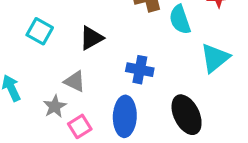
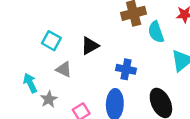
gray triangle: (75, 81) -> (64, 69), moved
gray star: (55, 106) -> (49, 99), moved

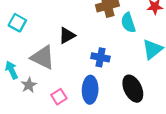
cyan square: (51, 41) -> (17, 23), moved
gray triangle: (64, 69) -> (43, 57), size x1.6

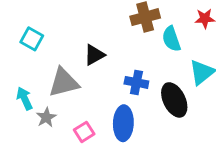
gray triangle: (43, 57) -> (64, 82), turned -40
black ellipse: (133, 89) -> (174, 100), moved

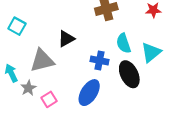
cyan semicircle: (171, 39) -> (124, 43), moved
blue ellipse: (123, 123) -> (89, 93), turned 30
pink square: (84, 132) -> (49, 99), moved

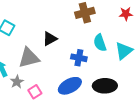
black ellipse: (129, 74) -> (105, 86), moved, turned -65
blue ellipse: (89, 93) -> (70, 86), turned 30

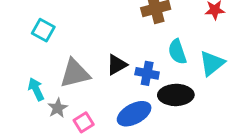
black triangle: (50, 39) -> (117, 65), moved
black ellipse: (105, 86) -> (176, 95), moved

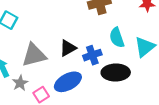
blue cross: (147, 73) -> (92, 55), turned -30
blue ellipse: (134, 114) -> (68, 82), moved

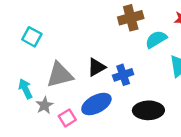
cyan semicircle: (117, 38) -> (156, 39), moved, turned 78
black ellipse: (116, 73) -> (148, 110), moved

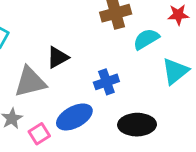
black triangle: (96, 67) -> (58, 57), moved

